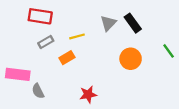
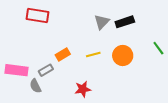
black rectangle: (133, 23) -> (125, 22), turned -72
yellow line: (77, 36) -> (93, 54), moved
gray rectangle: (46, 42) -> (46, 70), moved

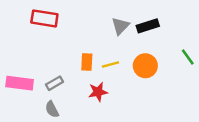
orange rectangle: (63, 54) -> (87, 62), moved, turned -56
gray semicircle: (35, 86) -> (52, 109), moved
red star: (83, 89) -> (98, 92), moved

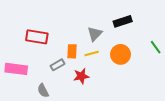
red rectangle: (44, 18) -> (37, 37), moved
gray triangle: (120, 26) -> (95, 34), moved
gray rectangle: (54, 83) -> (58, 65), moved

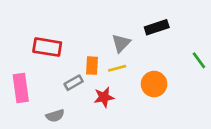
orange circle: (121, 54) -> (154, 84), moved
pink rectangle: (16, 69) -> (21, 88), turned 75
gray semicircle: (43, 91) -> (55, 116), turned -80

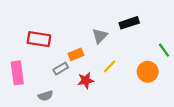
orange rectangle: (92, 66) -> (76, 54), turned 64
yellow line: (117, 68) -> (110, 66), moved, turned -32
orange circle: (154, 84) -> (148, 72), moved

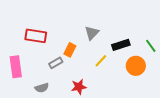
black rectangle: (129, 23) -> (121, 45), moved
orange rectangle: (76, 54) -> (70, 50), turned -40
red star: (86, 80) -> (79, 87), moved

